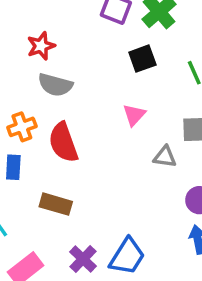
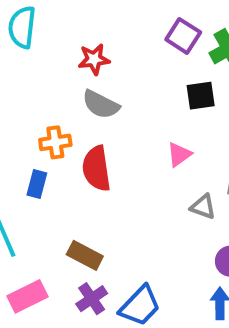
brown rectangle: (56, 204) -> (85, 255), moved

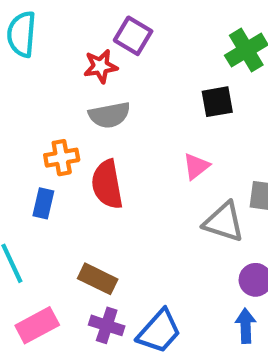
purple square: (183, 36) -> (133, 36), moved
gray semicircle: (101, 104) -> (109, 115), turned -36
gray triangle: (203, 207) -> (224, 222), size x1.5
purple cross: (92, 299) -> (107, 325), turned -36

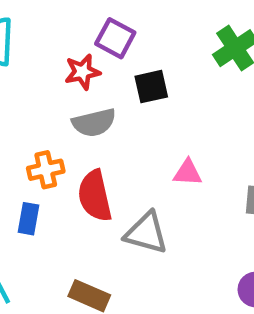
black square: (217, 102) -> (151, 87), moved
pink triangle: (196, 166) -> (188, 173), turned 44
gray triangle: (224, 222) -> (146, 233), moved

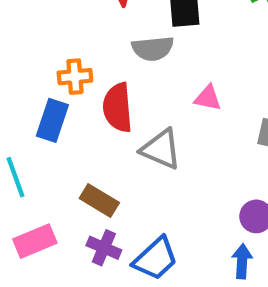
gray semicircle: (94, 123) -> (153, 48), moved
blue rectangle: (29, 219) -> (52, 120), size x1.4

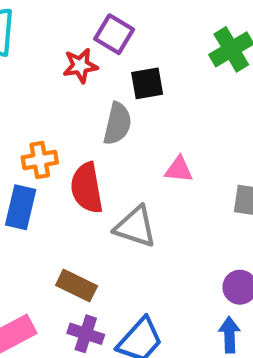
gray semicircle: (153, 48) -> (117, 124), turned -66

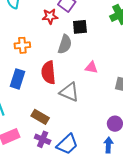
orange cross: (40, 160) -> (22, 45), moved

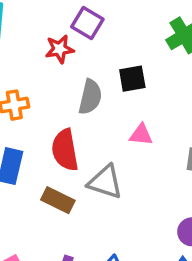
black square: (80, 27) -> (132, 79), moved
brown rectangle: (40, 117) -> (58, 200), moved

